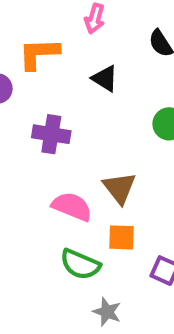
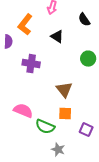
orange L-shape: (39, 54) -> (25, 25), turned -50
pink semicircle: (72, 206) -> (23, 111), moved

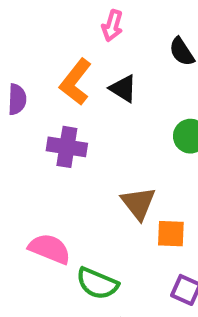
orange L-shape: (25, 25) -> (76, 82), moved
orange square: (65, 114) -> (171, 234), moved

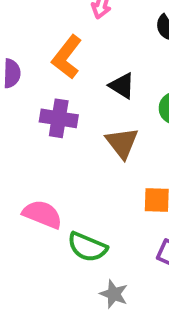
black triangle: (123, 88) -> (122, 86), moved
brown triangle: (138, 203) -> (122, 143), moved

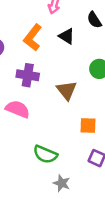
black triangle: (122, 86) -> (67, 36), moved
pink semicircle: (42, 214) -> (18, 109), moved

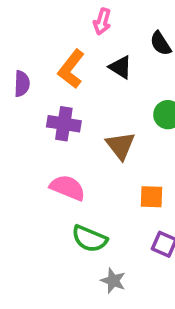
pink semicircle: (18, 109) -> (68, 188), moved

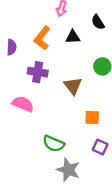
black triangle: (120, 67) -> (73, 37), turned -35
pink semicircle: (68, 188) -> (23, 104), moved
gray star: (113, 281) -> (68, 170), size x1.5

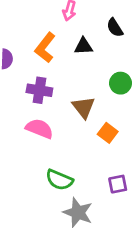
pink semicircle: (23, 104) -> (39, 129), moved
orange square: (92, 118) -> (108, 133), moved, turned 35
purple square: (100, 147) -> (118, 184), turned -35

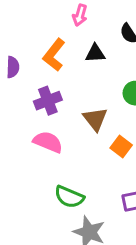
purple cross: (39, 90) -> (48, 101), turned -30

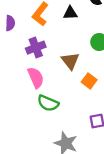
pink semicircle: (48, 142) -> (36, 78), turned 45
green semicircle: (69, 197) -> (48, 103), moved

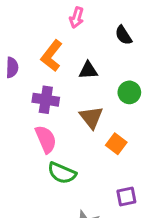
black triangle: (70, 13) -> (88, 70), moved
purple cross: (36, 48) -> (46, 100), turned 30

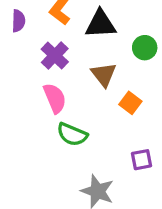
black triangle: (88, 70) -> (101, 24), size x1.5
purple cross: (46, 100) -> (55, 56), turned 35

